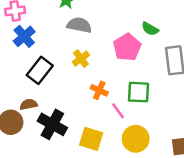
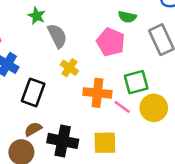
gray semicircle: (79, 25) -> (57, 36), turned 70
orange cross: (99, 90) -> (97, 93), size x1.5
yellow circle: (136, 139) -> (154, 108), moved

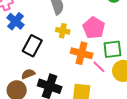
pink pentagon: (111, 42) -> (94, 28), moved
yellow cross: (69, 68) -> (63, 31), turned -32

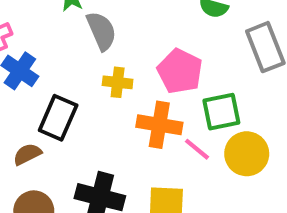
brown semicircle: (28, 74) -> (27, 154), moved

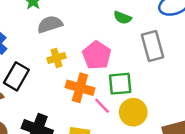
gray semicircle: (101, 31) -> (50, 24), turned -90
yellow cross: (118, 82) -> (57, 58), turned -30

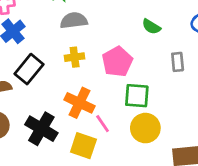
gray rectangle: (152, 46) -> (178, 62), size x0.6
orange cross: (80, 88) -> (79, 103), moved
pink line: (102, 106) -> (103, 124), moved

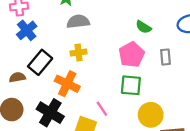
pink pentagon: (117, 62) -> (132, 55), moved
orange cross: (79, 103) -> (67, 84), moved
yellow circle: (145, 128) -> (151, 115), moved

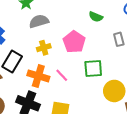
pink pentagon: (132, 55) -> (74, 42), moved
pink line: (102, 109) -> (62, 75), moved

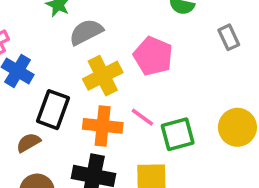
yellow cross: (44, 48) -> (103, 76), size x1.5
green square: (93, 68) -> (178, 134), moved

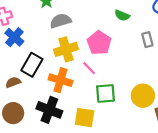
pink line: (142, 117) -> (89, 68), moved

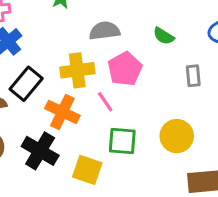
gray semicircle: (61, 21) -> (105, 31), moved
yellow circle: (143, 96) -> (177, 136), moved

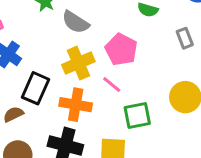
gray semicircle: (105, 31) -> (75, 22), moved, turned -124

